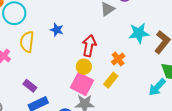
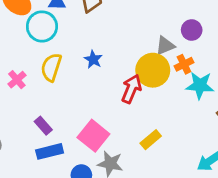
orange cross: (118, 59) -> (184, 64), moved
yellow circle: (84, 67) -> (153, 70), moved, size x1.6
pink square: (82, 84) -> (93, 136), moved

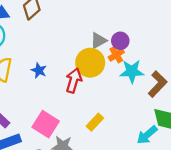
purple circle: (192, 30) -> (120, 41), moved
blue star: (93, 59) -> (39, 70), moved

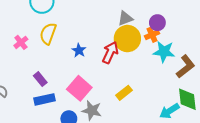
gray triangle: (98, 41) -> (125, 18), moved
blue star: (39, 70) -> (79, 50), moved

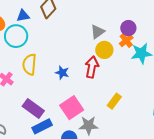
yellow circle: (127, 39) -> (104, 50), size x0.7
purple rectangle: (40, 79) -> (33, 109), size x1.5
pink square: (79, 88) -> (72, 108), turned 30

